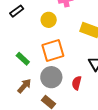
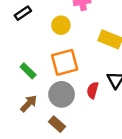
red semicircle: (77, 83) -> (93, 90), moved

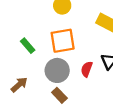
brown arrow: (29, 104) -> (19, 85), moved
brown rectangle: (57, 124) -> (59, 95), moved

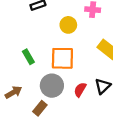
brown rectangle: (59, 95) -> (40, 108), moved, turned 72

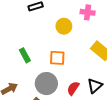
orange square: (62, 58) -> (57, 58), size x0.7

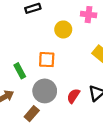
green rectangle: (25, 55) -> (20, 71), moved
orange square: (57, 58) -> (47, 60), moved

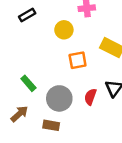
orange square: (47, 60) -> (78, 60), moved
brown rectangle: (32, 114) -> (51, 125), turned 72

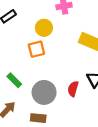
orange square: (78, 60) -> (36, 49), moved

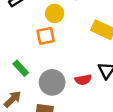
red semicircle: (73, 89) -> (83, 80), turned -119

